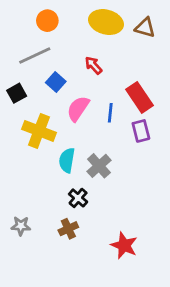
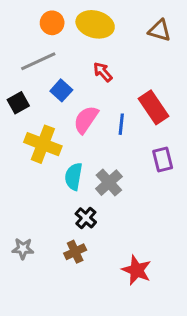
yellow ellipse: (106, 22) -> (95, 24), moved
purple rectangle: (141, 131) -> (163, 160), moved

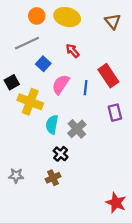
brown triangle: (160, 31) -> (113, 21), turned 35
black square: (18, 103) -> (12, 82), moved
red star: (137, 270) -> (116, 203), moved

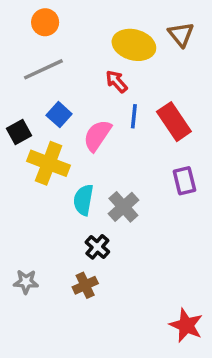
orange circle: (37, 16) -> (45, 22), moved
yellow ellipse: (67, 17) -> (134, 45), moved
blue square: (43, 64) -> (59, 115), moved
blue line: (86, 88) -> (134, 116), moved

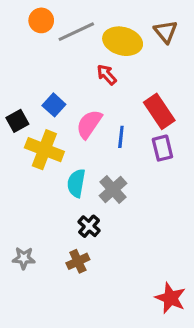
gray line: (43, 69) -> (76, 32), moved
blue line: (134, 116) -> (121, 137), moved
purple rectangle: (184, 181) -> (162, 148), moved

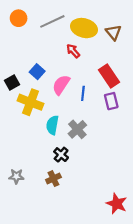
orange circle: (41, 20) -> (19, 18), moved
brown triangle: (166, 32) -> (113, 32), moved

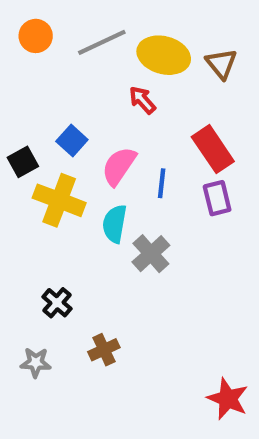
cyan semicircle: (52, 125) -> (115, 224), moved
black cross: (61, 155) -> (57, 303), moved
gray star: (16, 176) -> (36, 362), moved

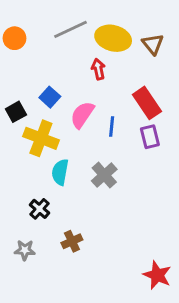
orange circle: (36, 36) -> (15, 38), moved
red arrow: (142, 100) -> (98, 69), turned 30
cyan semicircle: (115, 224) -> (60, 172), moved

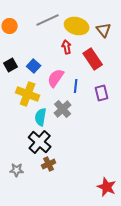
red rectangle: (147, 103) -> (93, 59), moved
black square: (16, 112) -> (11, 65), moved
gray cross: (104, 175) -> (63, 109), moved
black cross: (40, 209) -> (40, 142), moved, size x1.6

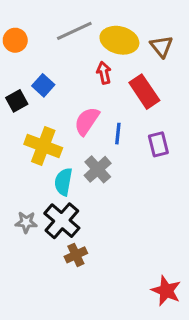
blue square: (34, 66) -> (43, 85), moved
gray star: (17, 170) -> (26, 222), moved

